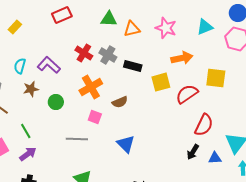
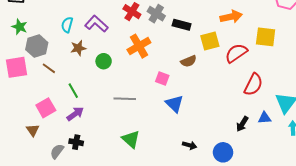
brown semicircle: (120, 102) -> (189, 61), moved
pink square: (95, 117) -> (162, 78), moved
black arrow: (193, 152) -> (242, 124), moved

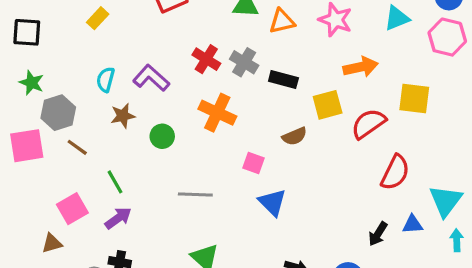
orange cross: (139, 46) -> (217, 113), turned -35
brown triangle: (33, 130) -> (52, 243), turned 48

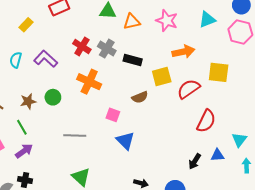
yellow rectangle: (98, 18) -> (26, 25), moved
brown star: (123, 116) -> (28, 101), moved
cyan triangle: (446, 201) -> (239, 140), size x0.7

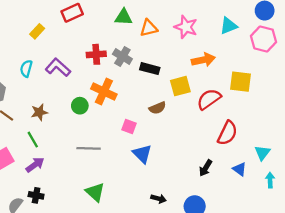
red cross: (82, 46) -> (96, 54), turned -36
green circle: (53, 97) -> (80, 106), moved
blue triangle: (218, 155) -> (239, 169), turned 40
black arrow: (195, 161) -> (206, 168), moved

